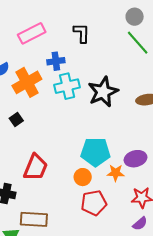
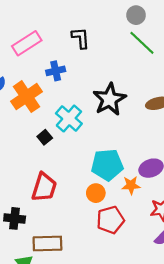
cyan cross: (67, 86) -> (69, 119), moved, turned -30
black square: (16, 119) -> (45, 137), moved

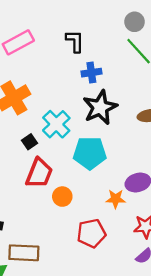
blue cross: (56, 71) -> (91, 73), moved
cyan pentagon: (107, 165) -> (90, 153), moved
red trapezoid: (44, 187) -> (39, 173), moved
orange circle: (96, 193) -> (62, 197), moved

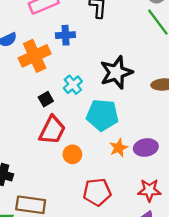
blue cross: (91, 73) -> (65, 35), moved
cyan cross: (56, 124) -> (73, 85), size x0.7
orange star: (116, 199) -> (119, 148), moved, turned -30

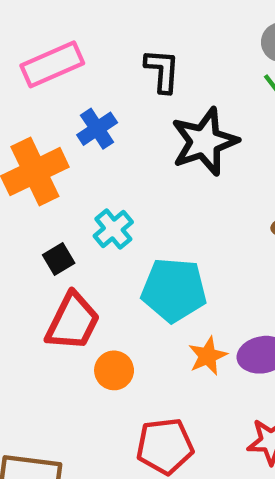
blue cross: (65, 35) -> (97, 129), turned -30
black star: (116, 72) -> (205, 142), moved

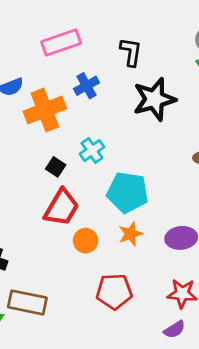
black square: (59, 259) -> (56, 167), turned -30
orange star: (208, 356) -> (130, 234), moved

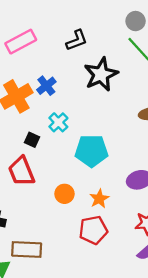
black L-shape: (131, 52) -> (77, 40), turned 70
blue cross: (87, 86) -> (46, 86), moved
red trapezoid: (62, 208) -> (21, 171), moved, turned 136
orange star: (130, 234) -> (99, 199), moved

